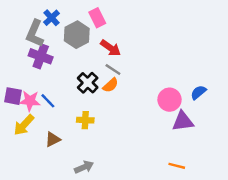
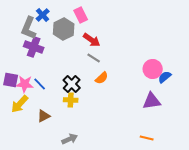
black cross: (88, 83) -> (72, 84), moved
orange semicircle: (111, 85) -> (102, 78), moved
pink circle: (170, 100) -> (153, 69), moved

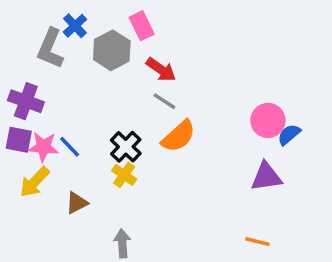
purple cross: (34, 47) -> (26, 101), moved
orange semicircle: (102, 78) -> (178, 136), size x1.5
yellow cross: (71, 100) -> (124, 175), turned 32
gray arrow: (70, 139) -> (122, 243), turned -70

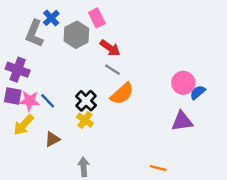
orange line: (257, 242) -> (158, 168), moved

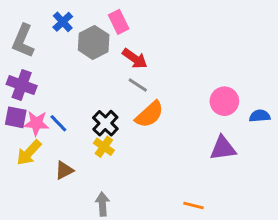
gray L-shape: (34, 34) -> (23, 41), moved
blue semicircle: (198, 92) -> (260, 116), moved, turned 35

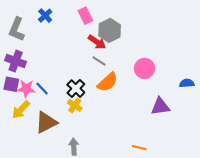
gray hexagon: (94, 42) -> (110, 30), moved
pink circle: (224, 101) -> (144, 68), moved
brown triangle: (64, 170) -> (46, 122), size x1.6

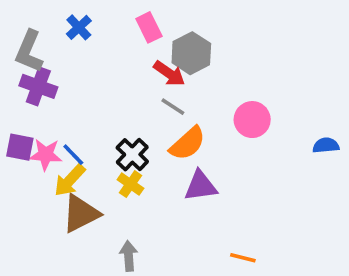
purple cross: (16, 61) -> (38, 86), moved
purple triangle: (160, 106) -> (201, 186), moved
yellow arrow: (21, 110) -> (70, 180), moved

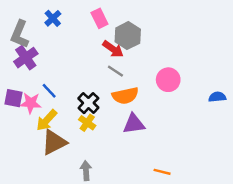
purple cross: (38, 86) -> (26, 58), turned 35
orange semicircle: (188, 144) -> (125, 96), turned 30
blue line: (73, 155) -> (49, 91), moved

